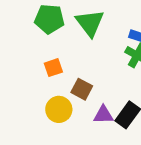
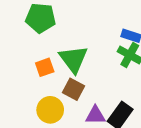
green triangle: (90, 23) -> (73, 59), moved

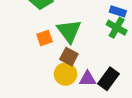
yellow circle: (50, 110) -> (66, 74), moved

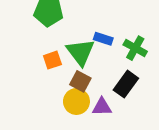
blue rectangle: (118, 11) -> (103, 39), moved
black rectangle: (109, 79) -> (126, 84), moved

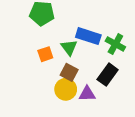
blue rectangle: (103, 39) -> (88, 36), size x1.5
green triangle: (80, 52) -> (69, 47), size x0.7

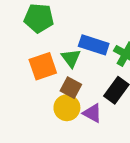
orange square: (45, 54) -> (43, 66), size x1.5
purple triangle: (87, 94) -> (92, 113), turned 30

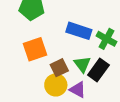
green triangle: (71, 58) -> (82, 64), moved
brown square: (71, 88) -> (59, 68), turned 36

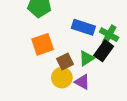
green triangle: (82, 64) -> (87, 58), turned 35
black rectangle: (98, 70) -> (104, 51), moved

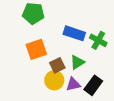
black rectangle: (104, 51) -> (93, 85), moved
purple triangle: (82, 82) -> (73, 84), turned -42

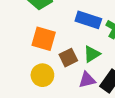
orange square: (36, 49) -> (44, 39), turned 35
yellow circle: (54, 80) -> (42, 75), moved

